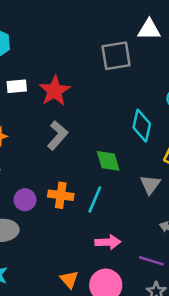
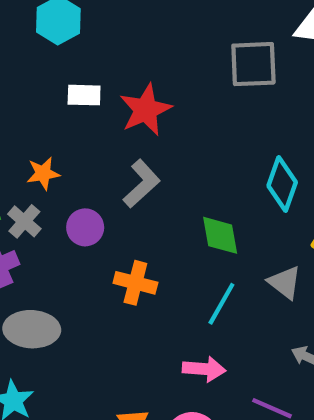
gray triangle: (150, 185) -> (285, 282), turned -35
cyan line: (95, 199) -> (221, 304), moved
purple circle: (25, 200) -> (85, 227), moved

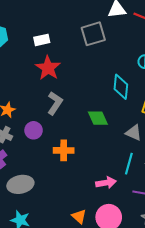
white rectangle: (84, 95) -> (42, 40), moved
cyan line: (221, 304) -> (129, 164), moved

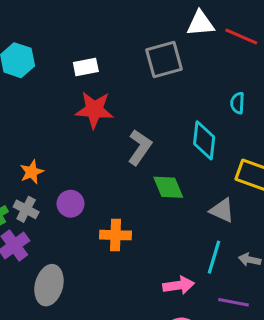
red star: (48, 68) -> (94, 110), turned -30
gray L-shape: (55, 103) -> (140, 147), moved
gray ellipse: (20, 184) -> (49, 285), turned -65

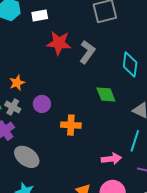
white rectangle: (86, 67) -> (40, 15), moved
gray L-shape: (140, 147) -> (87, 52), moved
gray ellipse: (49, 285) -> (27, 157), turned -70

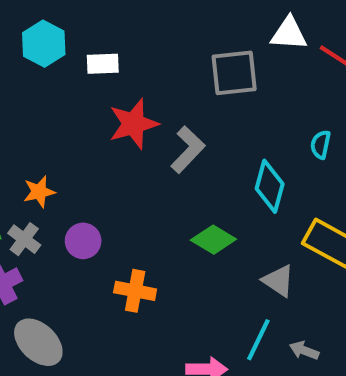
red star: (59, 43) -> (133, 124), turned -30
green diamond: (106, 95) -> (213, 240), turned -45

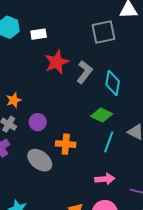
cyan diamond: (270, 186) -> (113, 83), moved
cyan line: (258, 340) -> (109, 142), moved
gray ellipse: (38, 342) -> (40, 160), moved

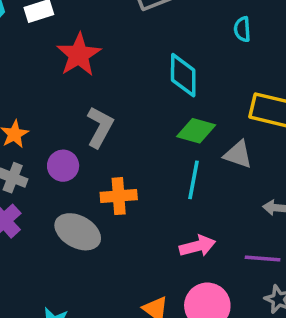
gray L-shape: (85, 72) -> (100, 127), moved
green diamond: (102, 115) -> (196, 131), moved

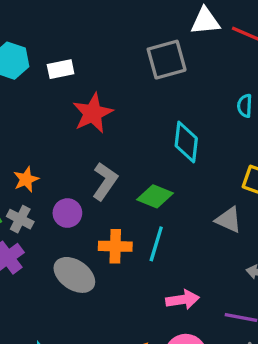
green diamond: (196, 131) -> (155, 196), moved
cyan line: (194, 180) -> (156, 244), moved

